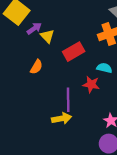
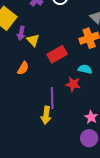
purple arrow: (34, 29) -> (21, 33), turned 136
yellow arrow: (62, 118) -> (46, 115), turned 108

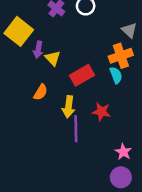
cyan semicircle: (85, 69) -> (116, 75), moved, turned 56
yellow arrow: (46, 115) -> (69, 107), moved

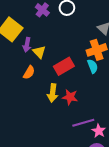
orange semicircle: (41, 92) -> (29, 72), moved
red star: (101, 112) -> (70, 97), moved
purple line: (76, 129) -> (83, 123), moved, turned 75

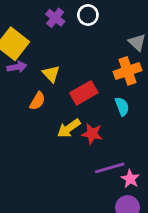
purple arrow: (27, 45) -> (17, 67), moved, turned -112
cyan semicircle: (93, 66) -> (122, 106), moved
yellow arrow: (53, 93) -> (69, 128), turned 48

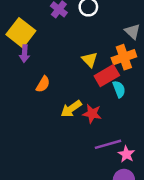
purple arrow: (17, 67) -> (25, 54), turned 105
yellow triangle: (51, 74) -> (90, 60), moved
red rectangle: (84, 93) -> (107, 76), moved

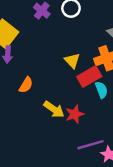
yellow arrow: (71, 109) -> (54, 109), turned -110
red star: (92, 114) -> (75, 114), turned -30

